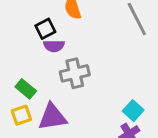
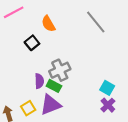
purple semicircle: (54, 46) -> (39, 81), moved, turned -80
green rectangle: (26, 89) -> (54, 86), moved

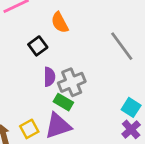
gray line: (96, 22) -> (122, 46), moved
purple semicircle: (39, 81) -> (49, 77), moved

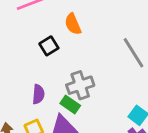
purple semicircle: (49, 77) -> (38, 94), moved

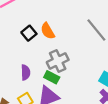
orange semicircle: (73, 24) -> (48, 31), moved

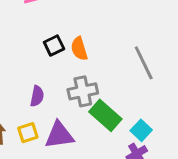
green rectangle: (52, 77) -> (105, 115), moved, size x1.5

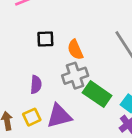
black square: (54, 45) -> (45, 39), turned 30
orange semicircle: (79, 49) -> (75, 50), moved

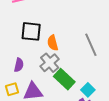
black square: (45, 39) -> (31, 31), size x1.5
gray cross: (75, 76) -> (50, 63), turned -30

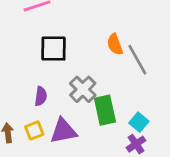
orange semicircle: (53, 43) -> (115, 44), moved
green rectangle: (64, 79) -> (105, 110), turned 40

